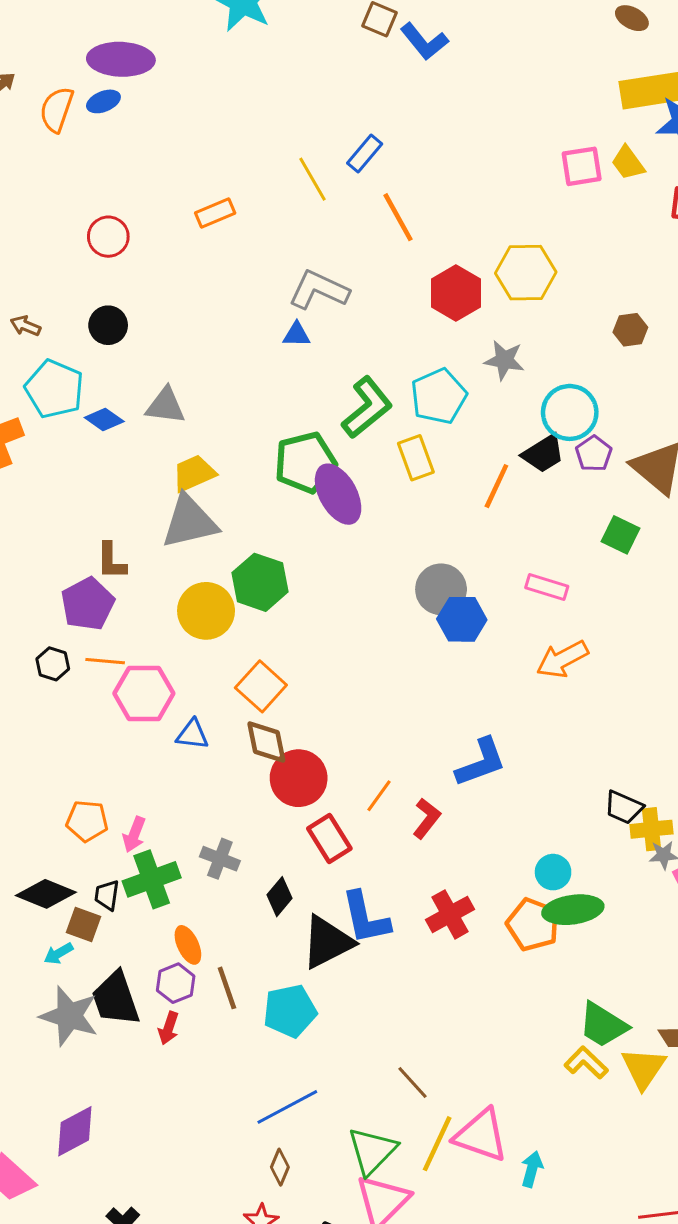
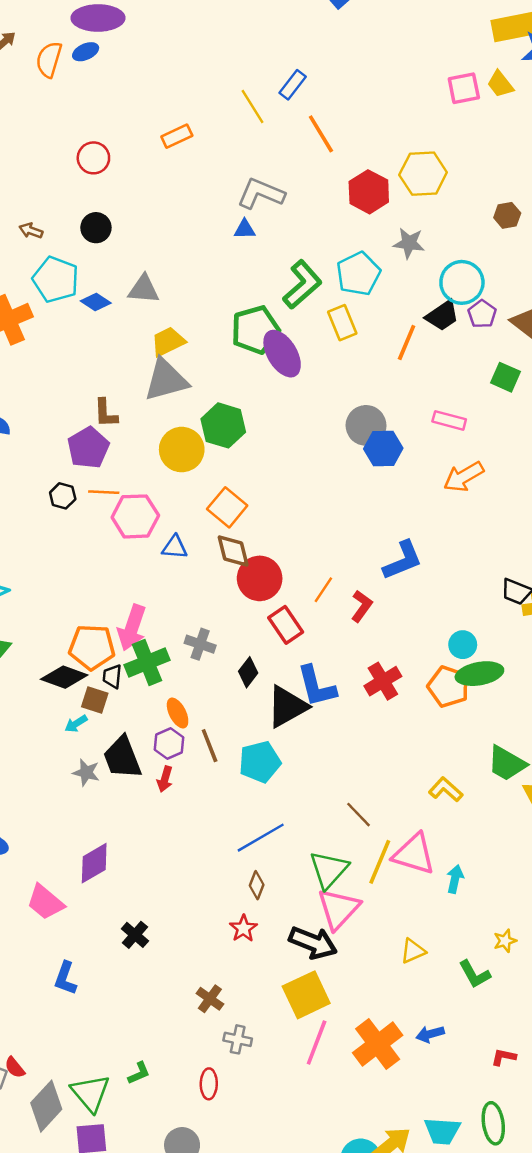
orange pentagon: (87, 821) -> (92, 647), moved, size x1.4
pink arrow: (134, 834) -> (132, 628), size x1.6
gray star: (69, 1016) -> (86, 772), size x0.6
yellow L-shape: (586, 1063) -> (446, 789), moved

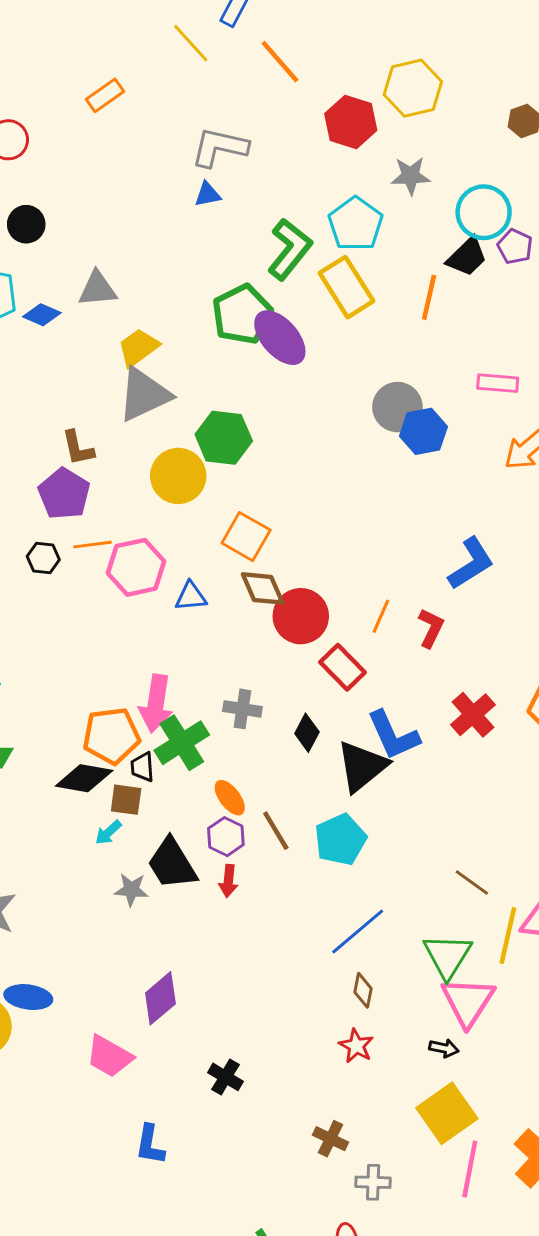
yellow rectangle: (342, 323) -> (346, 287), size x1.4
black arrow: (313, 943) -> (444, 1048), size x0.5

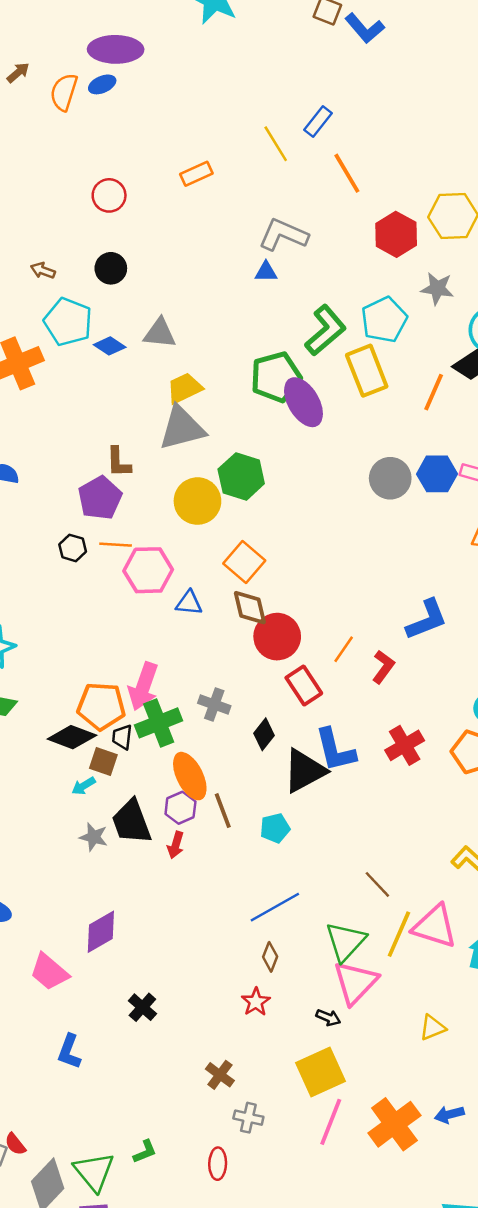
blue hexagon: (423, 431) -> (437, 474), moved
orange ellipse: (230, 798) -> (190, 776), size x1.5
cyan pentagon: (340, 840) -> (275, 828), size x0.7

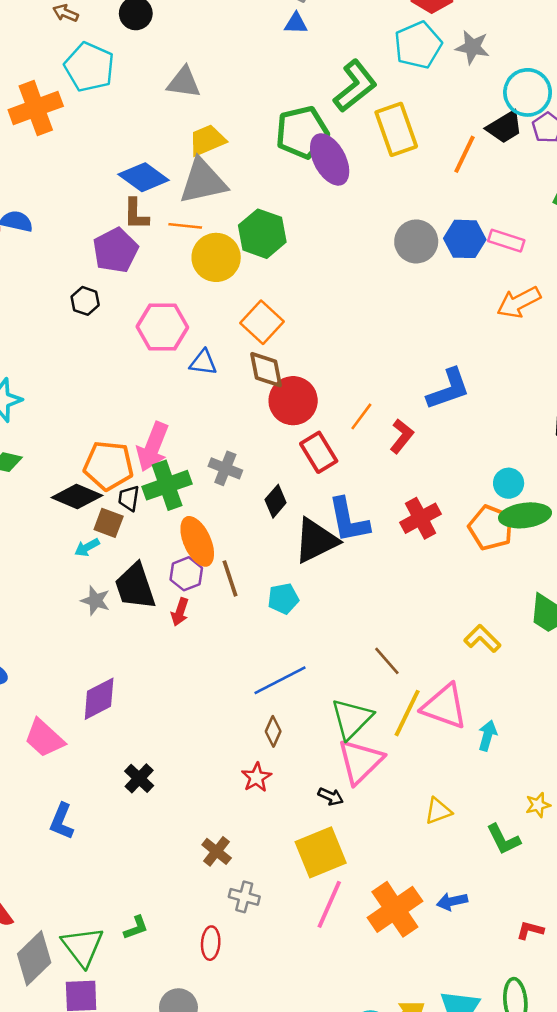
cyan pentagon: (384, 320) -> (418, 45), moved
blue diamond: (110, 346) -> (144, 177), moved, size x1.5
orange line: (116, 545) -> (185, 226), moved

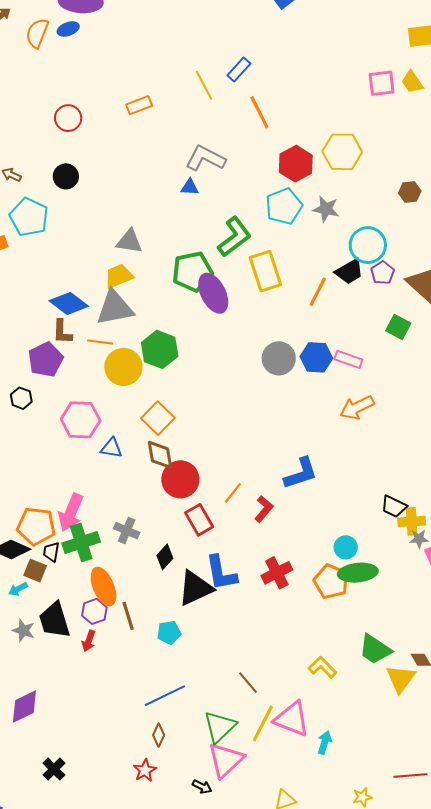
gray triangle: (184, 82) -> (129, 241), moved

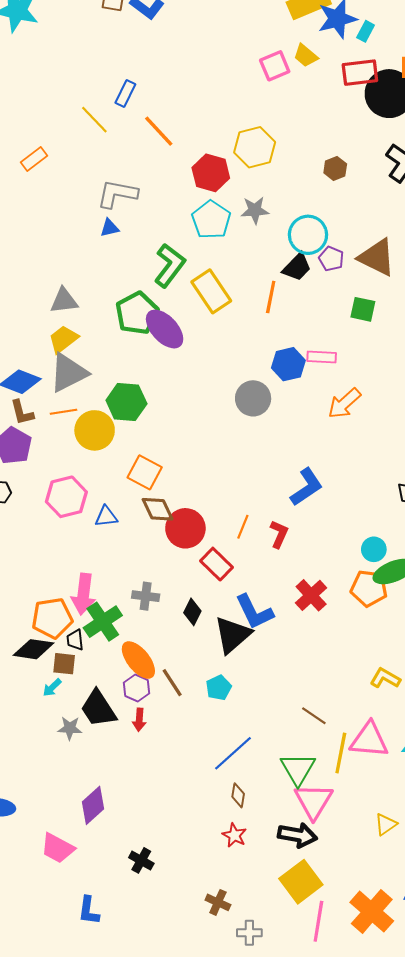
gray circle: (279, 358) -> (253, 398), moved
black arrow: (202, 787) -> (297, 835), size x1.8

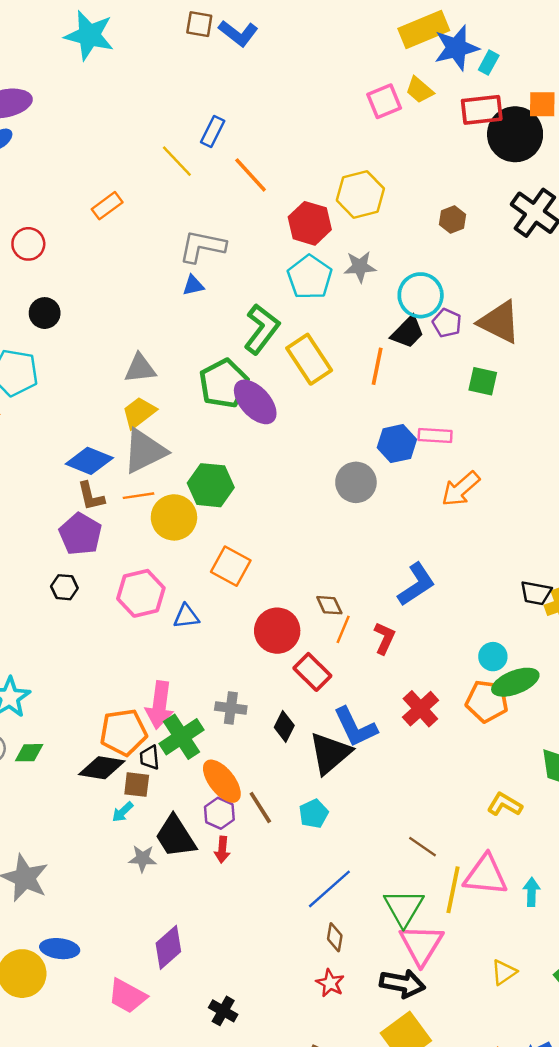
brown diamond: (158, 509) -> (329, 605), moved, size x0.7

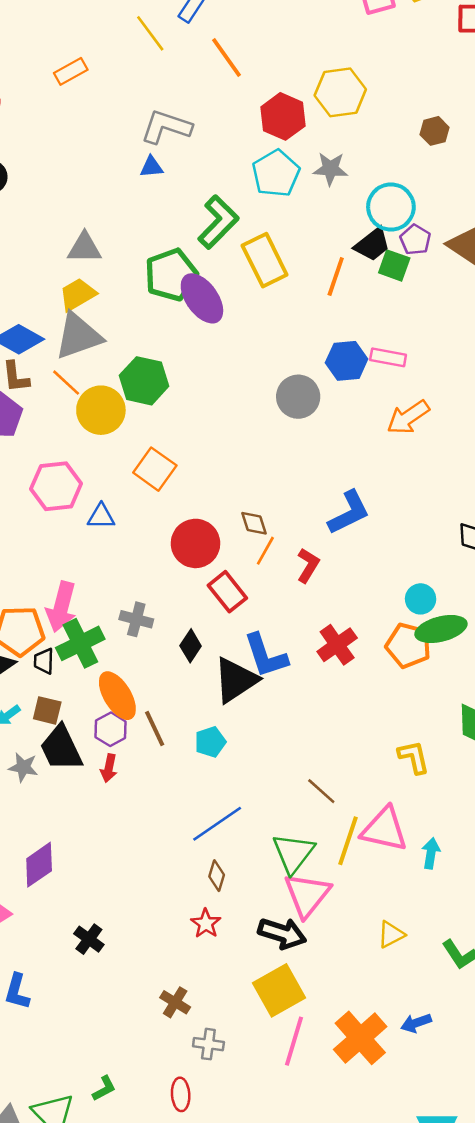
green square: (483, 381) -> (394, 265), moved
orange line: (139, 496) -> (66, 383), turned 44
brown square: (137, 785) -> (47, 710), moved
yellow L-shape: (505, 804) -> (414, 757), turned 40

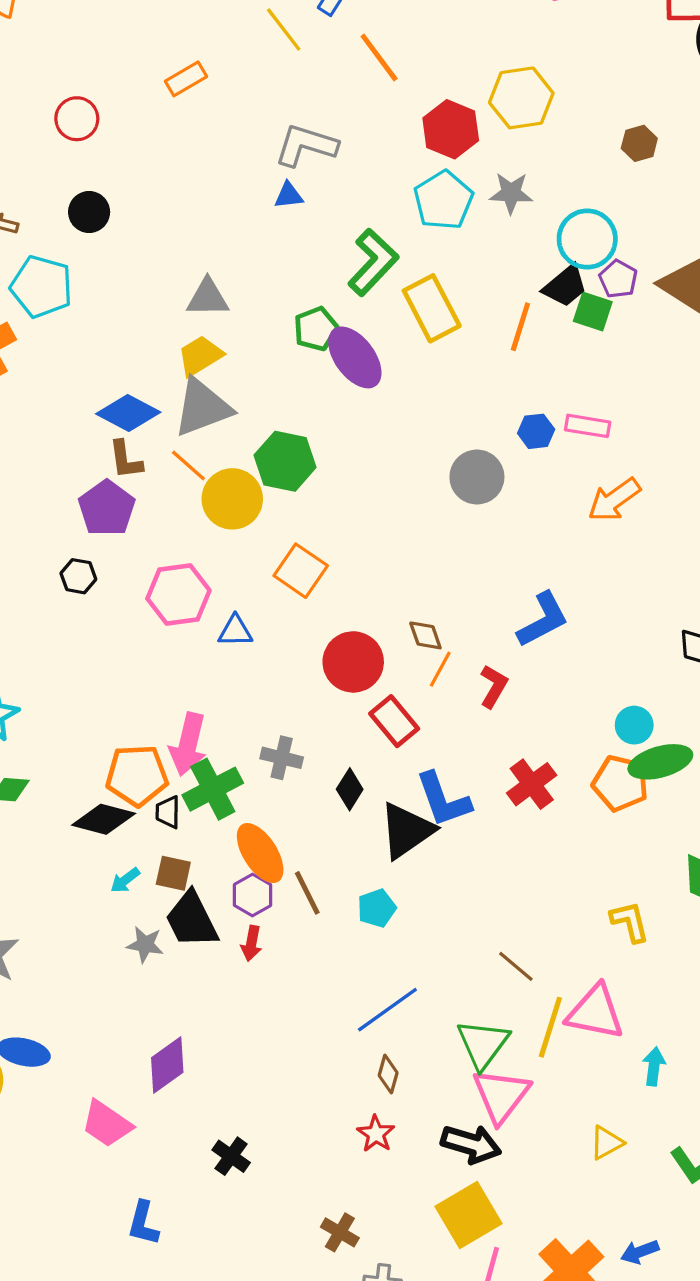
green pentagon: (171, 275) -> (316, 329), size x0.7
blue hexagon: (347, 361) -> (536, 431), size x0.7
cyan arrow: (431, 853) -> (654, 1066), moved

